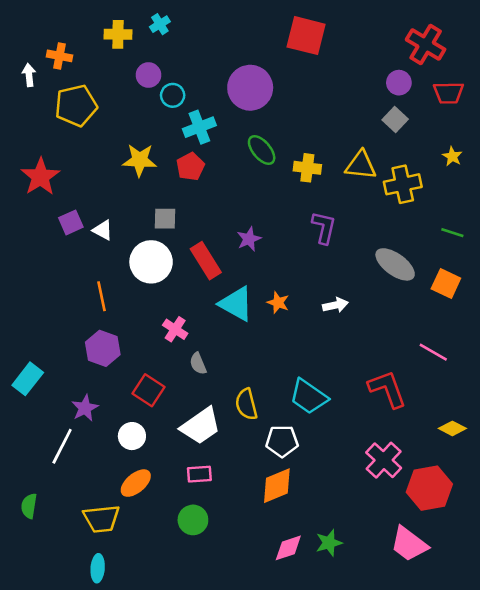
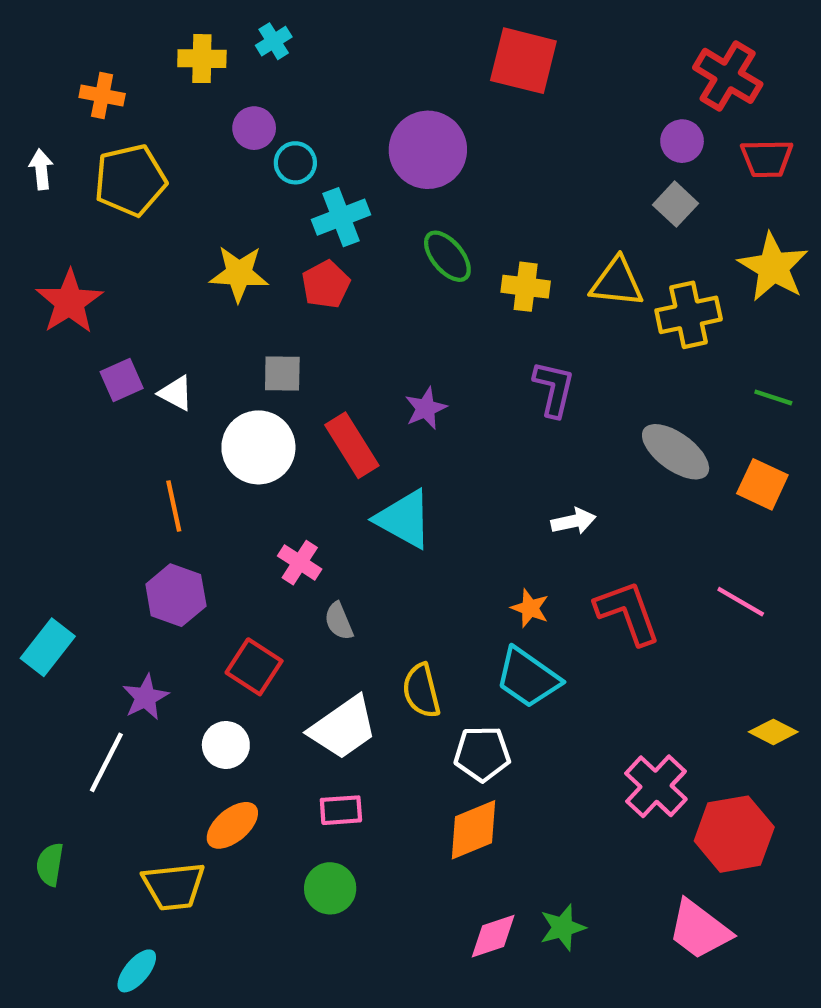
white arrow: (29, 75) -> (41, 169), moved
yellow star: (452, 156) -> (773, 267), size x2.0
orange star: (278, 303) -> (530, 608), moved
red L-shape: (387, 389) -> (628, 612), moved
cyan ellipse: (98, 568) -> (137, 971), moved, turned 36

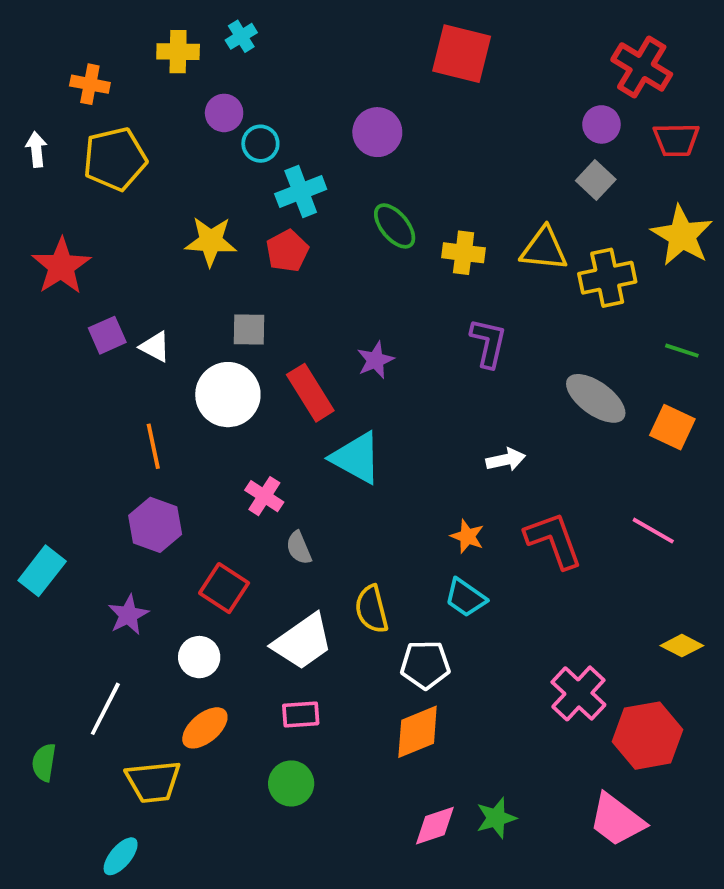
purple circle: (428, 150) -> (377, 132), size x0.7
cyan trapezoid: (528, 678) -> (465, 598), size x0.7
white line: (106, 762) -> (105, 709), moved

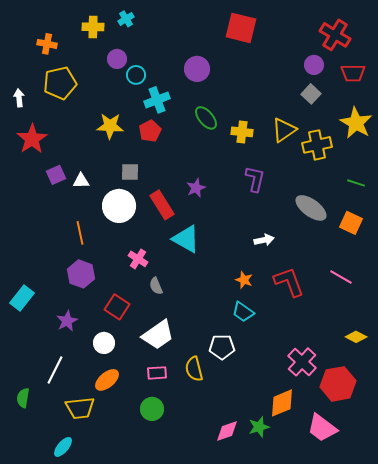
white arrow: (36, 149) -> (19, 98), moved
yellow triangle: (544, 249) -> (284, 130), turned -40
white triangle: (155, 347) -> (81, 181), turned -30
yellow semicircle: (372, 609) -> (194, 369), moved
orange diamond: (418, 732) -> (282, 403), moved

